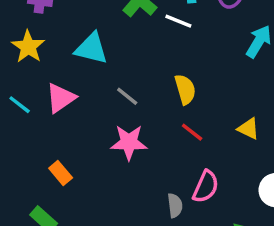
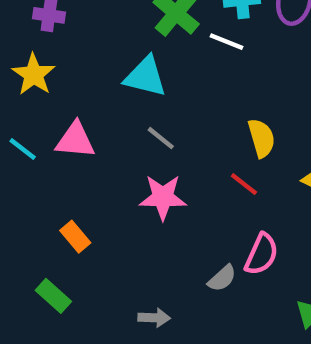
cyan triangle: (91, 48) -> (145, 77), moved
yellow semicircle: (185, 89) -> (262, 138), moved
pink triangle: (61, 98) -> (75, 140), turned 40
gray semicircle: (175, 205) -> (222, 278), turned 55

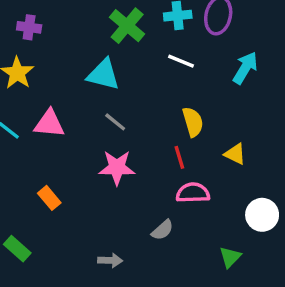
white line: (226, 42) -> (181, 61), moved
red line: (244, 184) -> (179, 157), turned 35
pink semicircle: (262, 254) -> (193, 193), moved, turned -116
green rectangle: (53, 296) -> (17, 249), moved

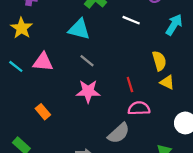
yellow semicircle: (193, 122) -> (159, 61), moved
gray semicircle: (162, 230) -> (119, 133), size x1.5

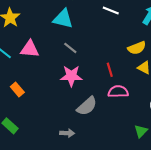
yellow semicircle: (159, 61) -> (137, 48), turned 84
orange rectangle: (43, 112) -> (17, 89), moved
gray semicircle: (119, 133) -> (87, 106), moved

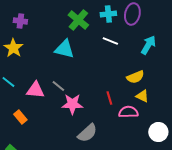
gray line: (70, 48) -> (58, 86), moved
pink triangle: (30, 49) -> (35, 90), moved
pink semicircle: (118, 92) -> (128, 112), moved

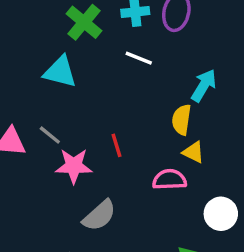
cyan arrow: (148, 45) -> (204, 86), moved
yellow semicircle: (135, 77) -> (181, 120), turned 120
red line: (109, 98) -> (116, 145), moved

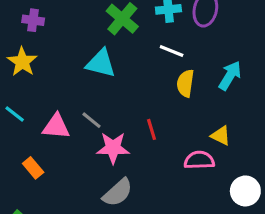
yellow semicircle: (181, 120) -> (185, 83), moved
gray semicircle: (99, 215) -> (118, 193), moved

